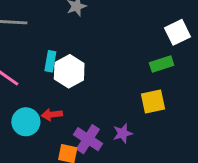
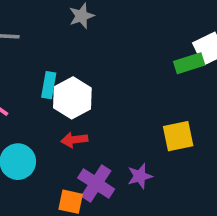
green rectangle: (162, 64) -> (189, 63), moved
red arrow: (52, 115) -> (74, 140), moved

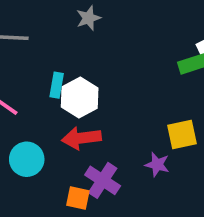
red arrow: (74, 140) -> (81, 138), size x1.5
purple star: (140, 176) -> (157, 165), moved, turned 30

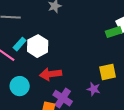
cyan rectangle: (57, 85) -> (20, 44), moved, turned 32
white hexagon: (80, 97) -> (38, 46), moved

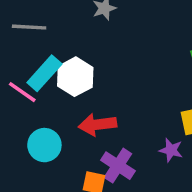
cyan rectangle: (20, 44) -> (44, 73), size x1.5

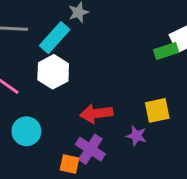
cyan rectangle: (44, 73) -> (55, 38), moved
red arrow: (97, 125) -> (96, 113), moved

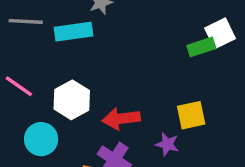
cyan rectangle: (55, 38) -> (73, 32), turned 40
white hexagon: (53, 72) -> (72, 100), moved

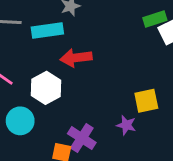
green rectangle: (201, 47) -> (155, 19), moved
red arrow: (121, 119) -> (76, 58), moved

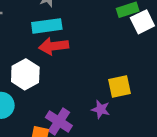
cyan rectangle: (47, 31) -> (47, 26), moved

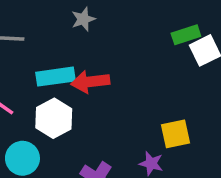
cyan rectangle: (47, 26) -> (55, 77), moved

